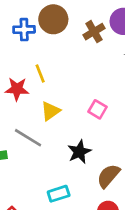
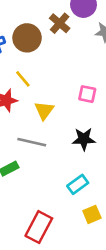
brown circle: (53, 19) -> (27, 38), moved
black star: (79, 152) -> (84, 139), turned -30

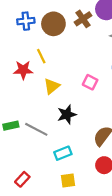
black star: (84, 139) -> (67, 115), moved, turned -30
gray line: (32, 142) -> (36, 129), moved
red rectangle: (39, 227) -> (22, 179), size x0.6

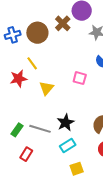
black star: (67, 115) -> (66, 123), moved
green rectangle: (11, 126) -> (17, 130), turned -32
red rectangle: (22, 179) -> (26, 154), moved

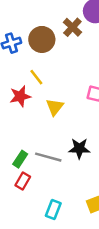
black star: (66, 123) -> (79, 148), turned 30
cyan rectangle: (68, 145) -> (53, 209), moved, turned -35
red rectangle: (26, 154) -> (23, 181), moved

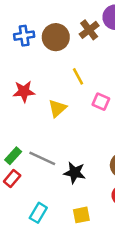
yellow line: (36, 77) -> (78, 76), moved
black star: (79, 148) -> (75, 173), moved

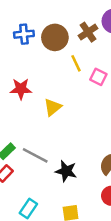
yellow line: (78, 76) -> (76, 63), moved
pink square: (101, 102) -> (98, 77), moved

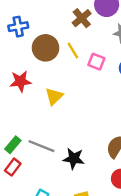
brown circle: (55, 37) -> (46, 48), moved

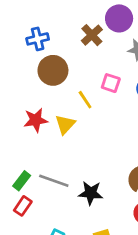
blue cross: (18, 27) -> (38, 39), moved
yellow line: (73, 50) -> (85, 100), moved
red star: (21, 81) -> (36, 120), moved

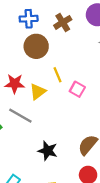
brown cross: (92, 35) -> (63, 22), moved
pink square: (111, 83) -> (77, 89), moved
gray line: (54, 181) -> (20, 116), moved

